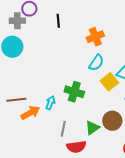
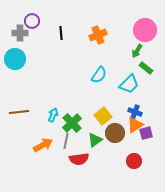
orange cross: (95, 37) -> (98, 35), moved
yellow square: (109, 82) -> (103, 116), moved
green cross: (74, 92) -> (72, 123), moved, turned 30
orange arrow: (30, 113) -> (43, 145), moved

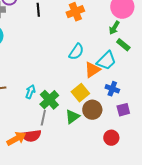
orange triangle: (135, 125) -> (92, 70), moved
orange arrow: (43, 145) -> (16, 139), moved
red semicircle: (79, 159) -> (31, 136), moved

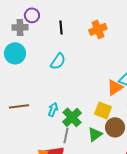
cyan semicircle: (76, 52) -> (58, 61), moved
yellow square: (80, 93) -> (103, 110), turned -30

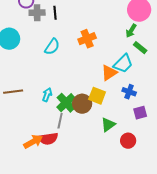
gray cross: (20, 27) -> (37, 13), moved
orange cross: (98, 29) -> (87, 39), moved
brown circle: (115, 127) -> (82, 104), moved
green triangle: (95, 134) -> (108, 125), moved

